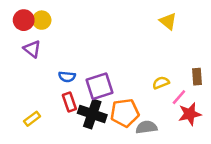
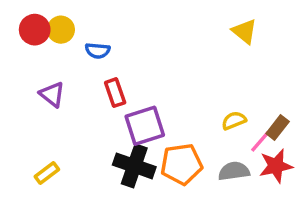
purple triangle: (32, 49) -> (52, 94), moved
blue semicircle: (67, 77) -> (98, 51), moved
brown rectangle: (197, 77) -> (278, 127), moved, turned 42
red rectangle: (69, 102) -> (115, 93), moved
gray semicircle: (146, 127) -> (234, 171), moved

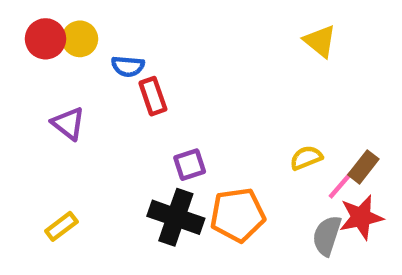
red rectangle: (115, 93) -> (153, 96), moved
purple square: (145, 126) -> (190, 165), size x0.6
gray semicircle: (234, 171) -> (327, 236), moved, turned -64

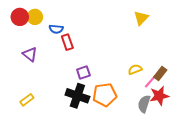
yellow triangle: (320, 41) -> (141, 18), turned 35

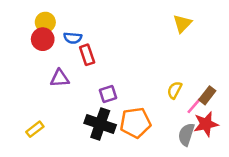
red circle: (20, 17) -> (43, 39), moved
purple triangle: (30, 54) -> (60, 78), moved, turned -42
yellow semicircle: (135, 69) -> (175, 90), turned -40

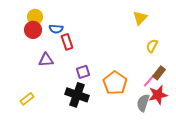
yellow semicircle: (175, 90) -> (152, 46), moved
orange pentagon: (135, 123) -> (115, 83), moved, turned -30

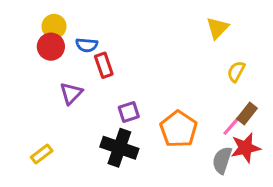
purple triangle: (46, 60) -> (71, 93), turned -42

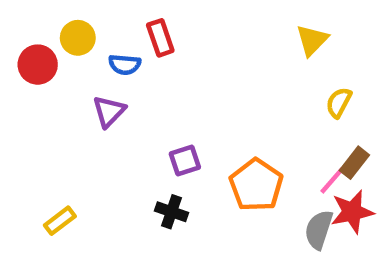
red circle: (51, 47) -> (38, 65), moved
red rectangle: (104, 65) -> (160, 38), moved
purple triangle: (71, 93) -> (109, 111), moved
black cross: (119, 148) -> (171, 212), size x0.6

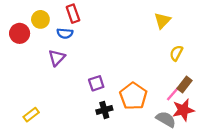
red rectangle: (160, 38) -> (73, 14), moved
black cross: (171, 212) -> (104, 110), moved, turned -35
gray semicircle: (319, 230) -> (166, 119), turned 102

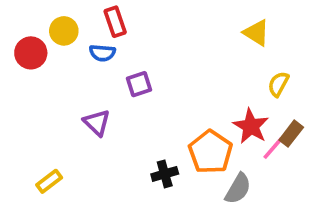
yellow triangle: (162, 21) -> (256, 33), turned -42
purple triangle: (57, 58) -> (97, 123), moved, turned -30
purple square: (96, 83) -> (139, 84), moved
red star: (183, 110) -> (251, 126), moved, turned -30
gray semicircle: (166, 119) -> (238, 189), moved, turned 90

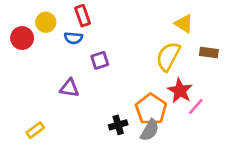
yellow semicircle: (278, 84) -> (168, 56), moved, size x1.6
purple triangle: (97, 123) -> (69, 88), turned -36
brown rectangle: (291, 134) -> (209, 53), moved, turned 60
gray semicircle: (238, 189) -> (150, 130), moved

